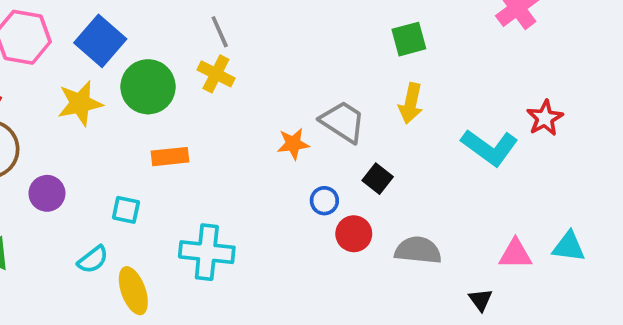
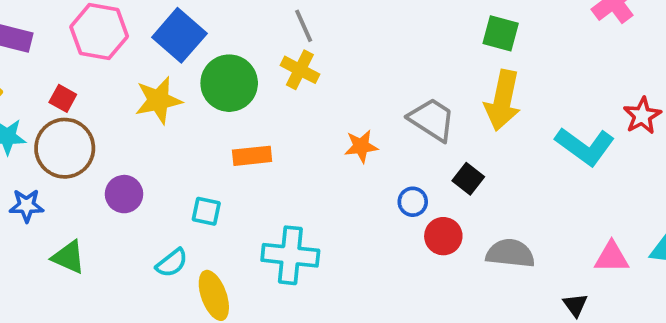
green square: (409, 39) -> (501, 33), turned 30
yellow arrow: (411, 103) -> (503, 100), size x1.4
orange star: (293, 144) -> (361, 146), moved

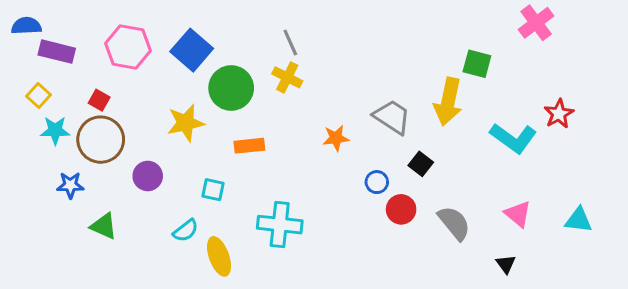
green square: (501, 33) -> (477, 64), moved
yellow star: (158, 100) -> (186, 123), moved
gray semicircle: (510, 253) -> (454, 223), turned 45
pink triangle: (612, 257) -> (518, 214), moved, turned 40

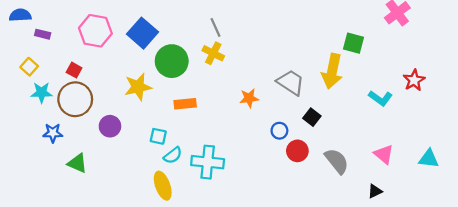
purple rectangle: (57, 52) -> (43, 34), size x0.6
cyan L-shape: (513, 138) -> (380, 98), size x0.7
cyan semicircle: (186, 231) -> (173, 155), moved
black triangle: (506, 264) -> (375, 191), turned 40

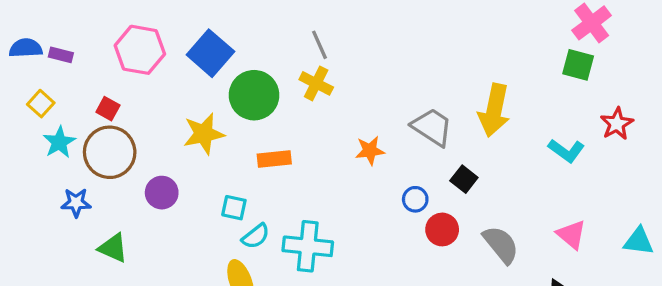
blue semicircle: (20, 15) -> (26, 48), moved
green square: (353, 43) -> (578, 65), moved
cyan star: (42, 93) -> (59, 142), turned -30

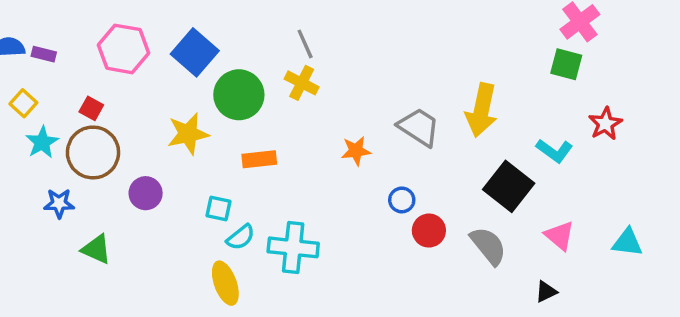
black square: (464, 179) -> (509, 186), moved, size x1.8

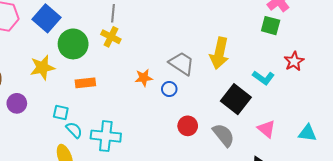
gray line: (305, 44) -> (113, 13), turned 30
blue circle: (402, 200) -> (169, 89), moved
cyan semicircle: (241, 237) -> (74, 130), turned -96

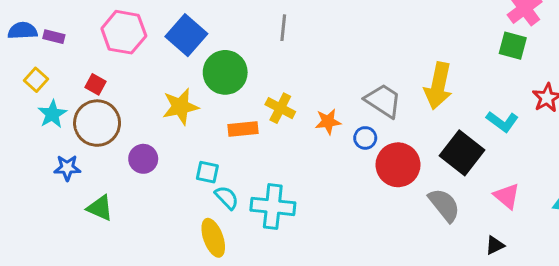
yellow cross: (111, 37) -> (280, 108), moved
red circle: (188, 126) -> (398, 165), moved, size x1.5

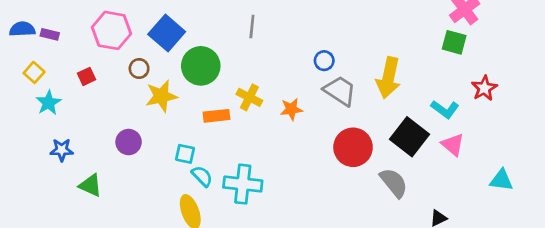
red square: (96, 84) -> (87, 76), turned 36
brown circle: (97, 123) -> (139, 69), moved, size x0.5
blue circle: (365, 138) -> (324, 61), moved
pink triangle: (507, 196) -> (453, 145), moved

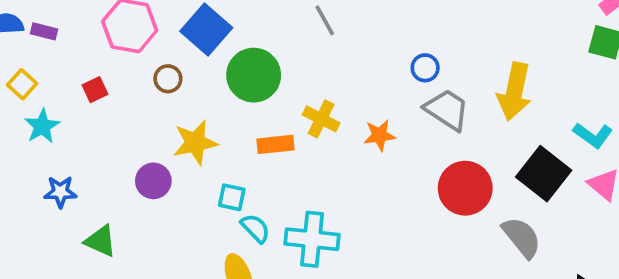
gray line: (252, 27) -> (325, 20), turned -35
yellow star: (161, 96) -> (195, 143), moved

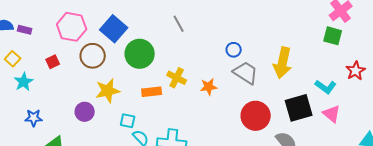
brown circle: (168, 79) -> (93, 56), size x1.6
black square: (544, 174) -> (299, 108), turned 36

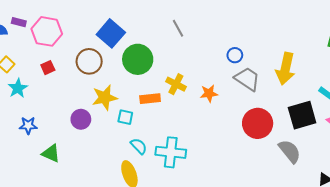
pink hexagon: (72, 27) -> (47, 31), moved
purple rectangle: (25, 30) -> (19, 22), moved
cyan square: (128, 121) -> (125, 117), moved

